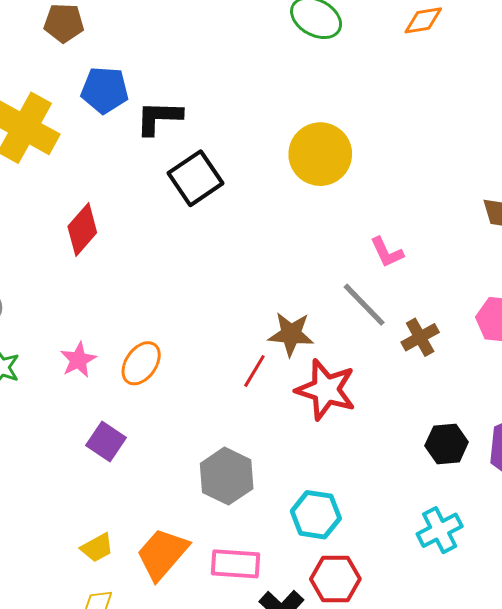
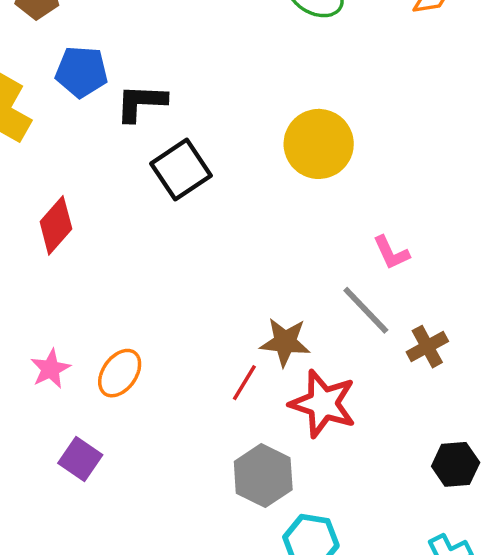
gray hexagon: (227, 476) -> (263, 476), moved

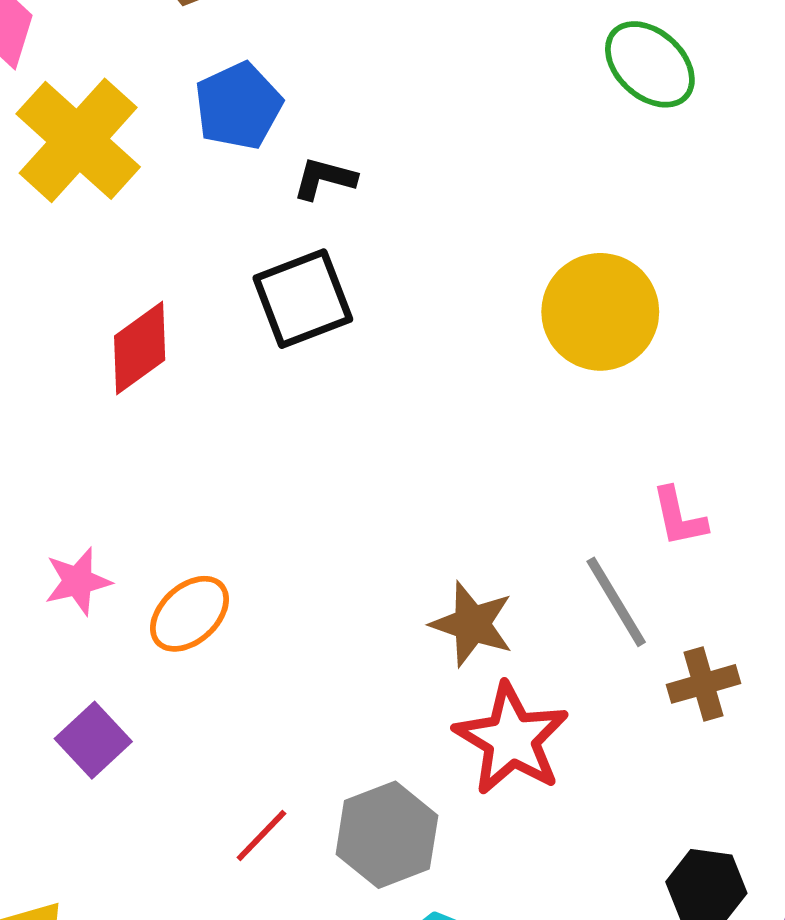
blue pentagon: (82, 72) -> (238, 106), turned 30
black L-shape: (141, 103) -> (324, 178), size x0.7
black square: (181, 170) -> (303, 299), moved
red line: (244, 383) -> (261, 836), moved

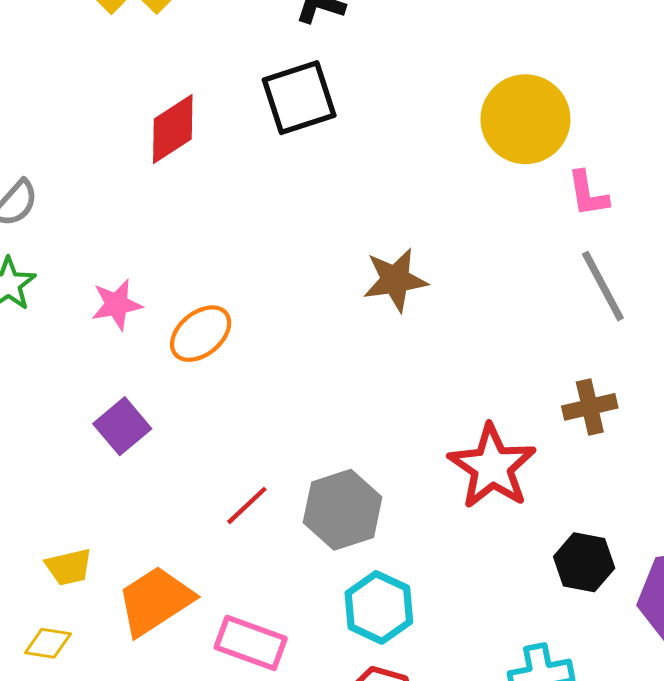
pink L-shape: (679, 517) -> (588, 194), moved
gray line: (616, 602) -> (603, 286), moved
brown star: (472, 624) -> (395, 280), moved, turned -30
red star: (511, 739) -> (492, 467), moved

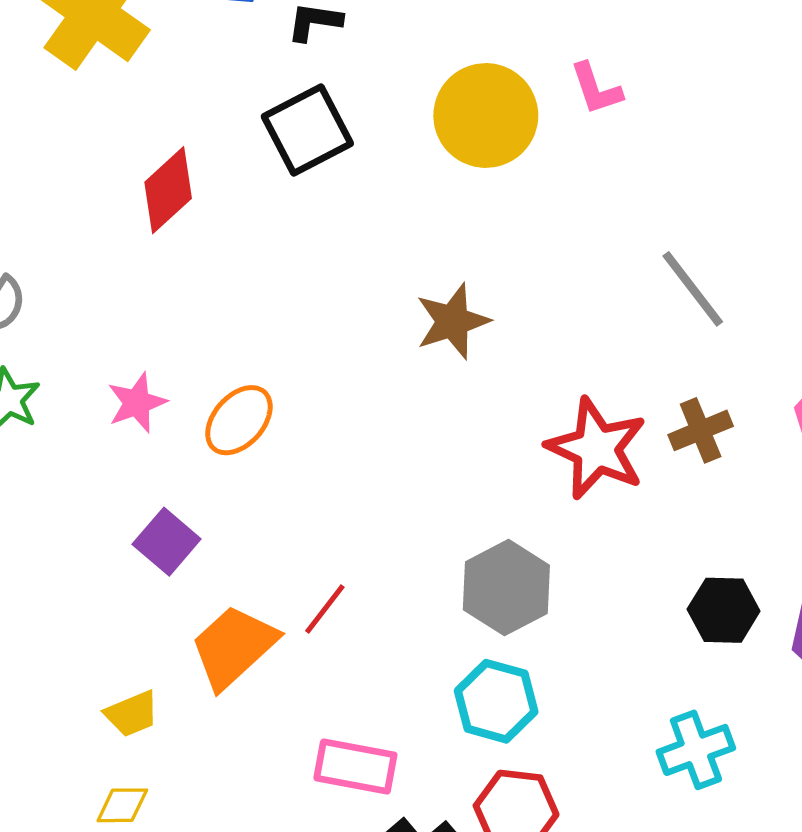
yellow circle: (525, 119) -> (486, 115), moved
pink L-shape: (588, 194) -> (596, 89), moved
red star: (492, 467) -> (597, 448), moved
gray hexagon: (343, 510) -> (506, 588), moved
orange trapezoid: (155, 601) -> (234, 647), moved

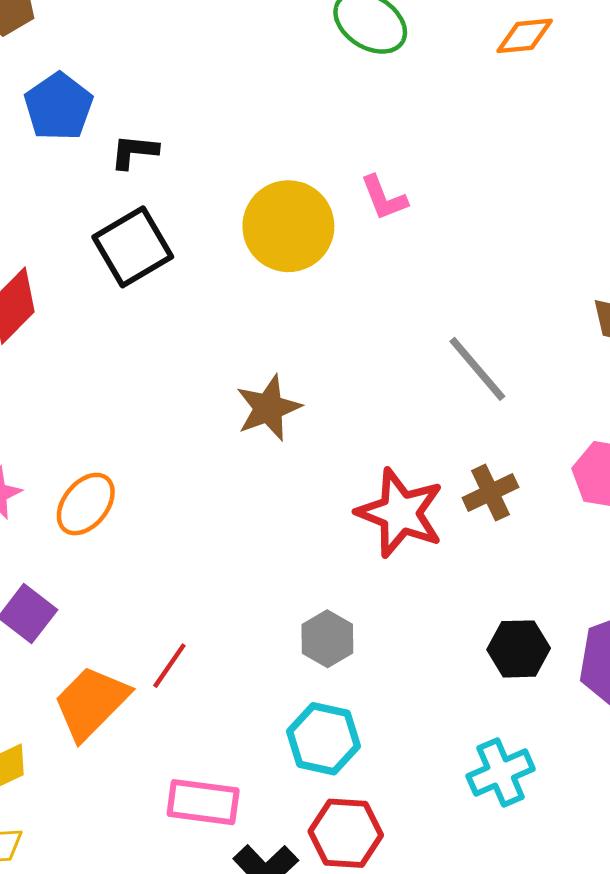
gray hexagon: (506, 588) -> (327, 639), size x0.7

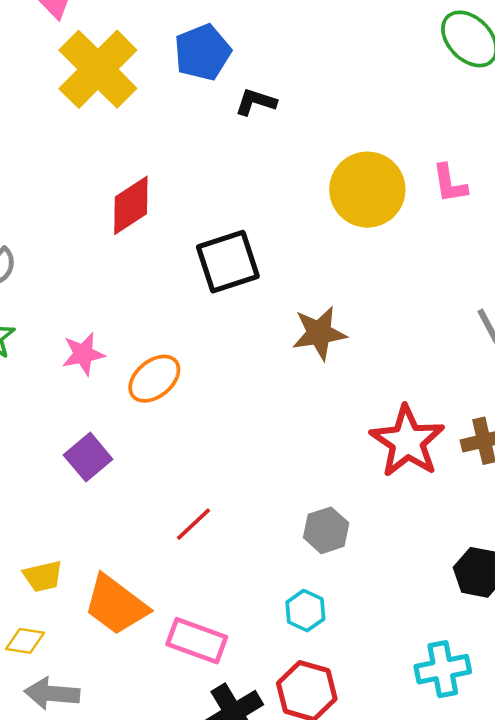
black square: (133, 247) -> (228, 262), moved
orange trapezoid: (91, 703) -> (116, 605), moved, turned -110
cyan hexagon: (323, 739) -> (305, 611), size x0.7

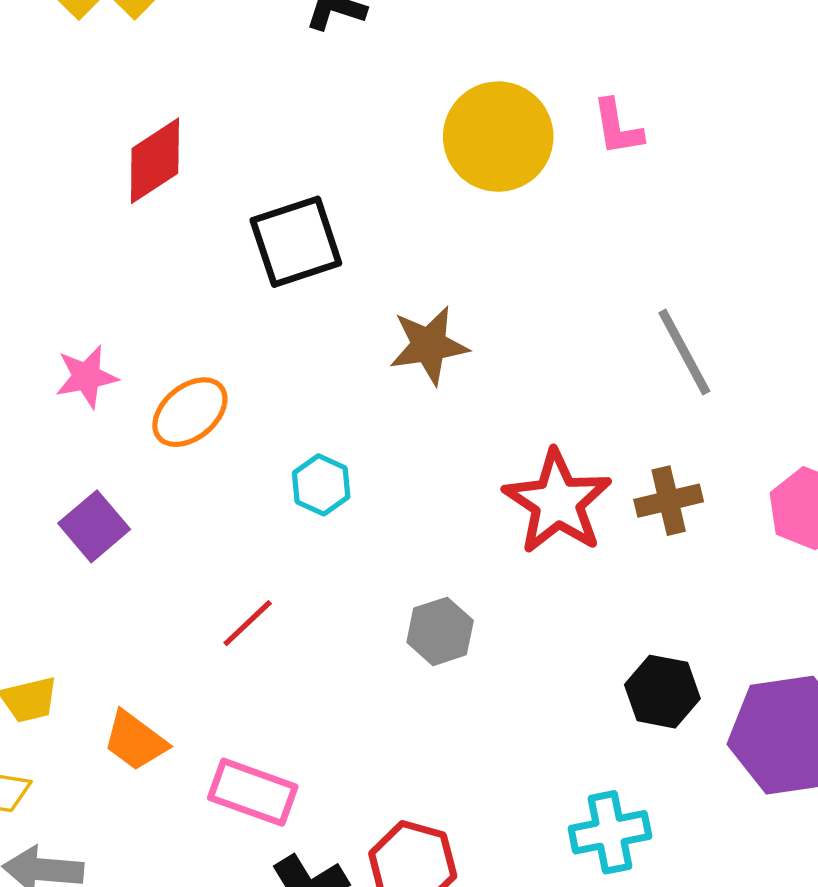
orange trapezoid: (116, 605) -> (135, 741), size x0.7
cyan hexagon: (305, 611) -> (321, 485), moved

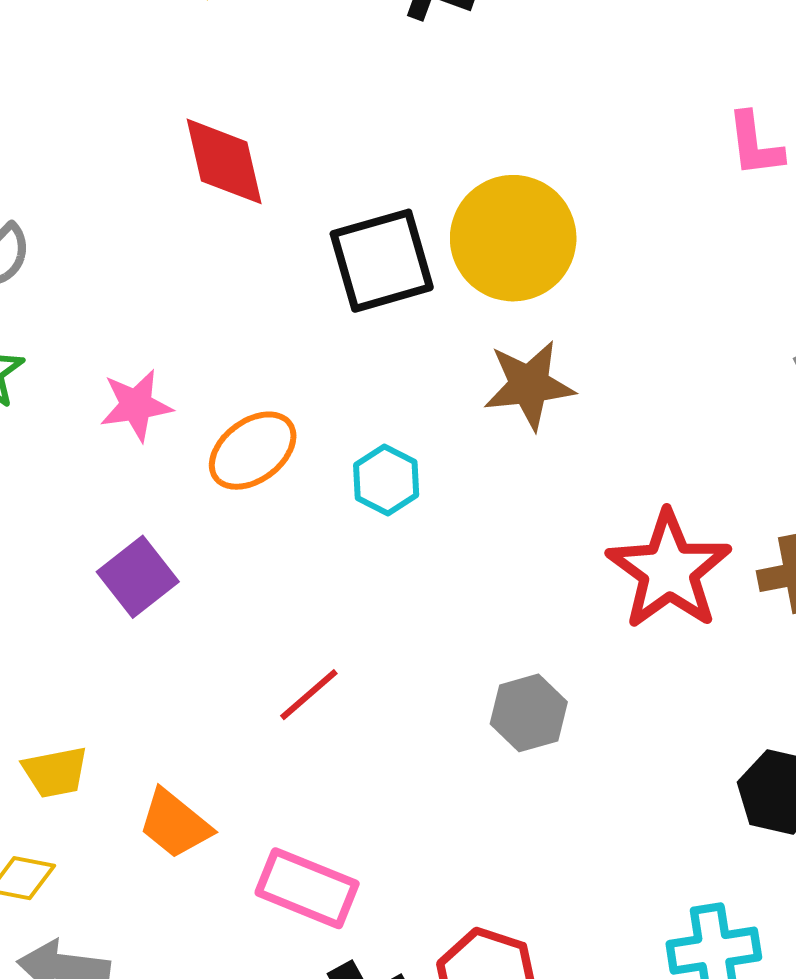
yellow circle: (498, 137) -> (513, 238), moved
red diamond: (155, 161) -> (224, 161), turned -72
cyan hexagon: (321, 485) -> (386, 480), moved

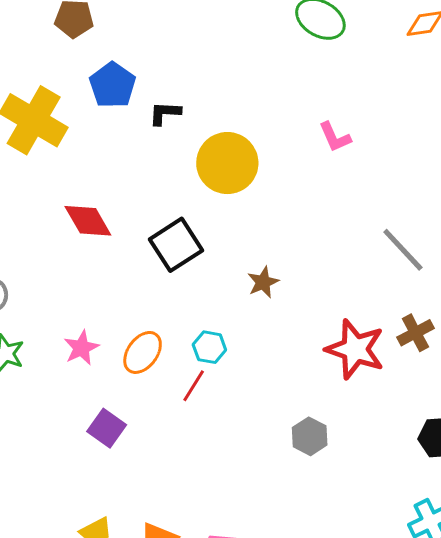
yellow circle: (513, 238) -> (227, 163), moved
brown star: (529, 385) -> (263, 282), size x0.7
red line: (309, 695) -> (194, 386), moved

